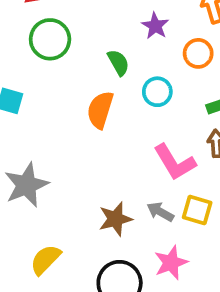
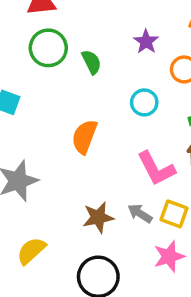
green semicircle: (118, 62) -> (92, 62), moved
orange semicircle: (100, 110) -> (84, 137), moved
pink star: (171, 263) -> (169, 256), moved

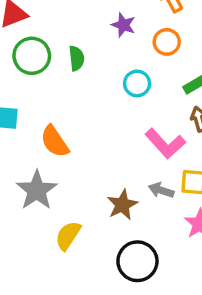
green semicircle: (92, 62) -> (77, 58), turned 35
orange semicircle: (84, 137) -> (55, 141), moved, turned -40
yellow semicircle: (31, 251) -> (68, 236), moved

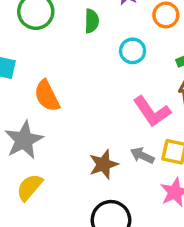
green semicircle: (77, 58) -> (92, 21), moved
yellow semicircle: (68, 236) -> (29, 187), moved

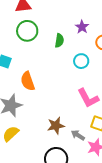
gray arrow: (142, 155) -> (78, 135), moved

